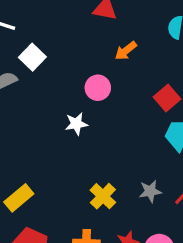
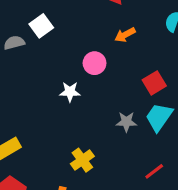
gray star: (150, 191) -> (126, 122), moved

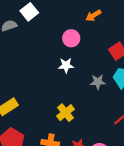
white star: (70, 92) -> (66, 65), moved

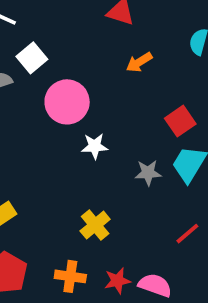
pink circle: (71, 38) -> (67, 102), moved, size x1.5

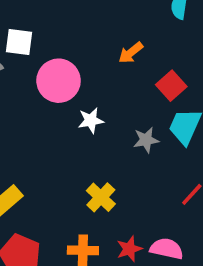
white square: (32, 58) -> (19, 42), turned -36
orange arrow: (139, 62) -> (131, 53), moved

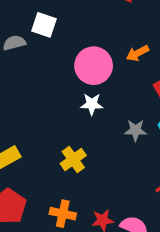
pink circle: (59, 81) -> (94, 66), moved
yellow cross: (101, 197) -> (73, 159), moved

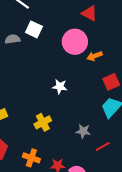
pink circle: (94, 66) -> (75, 42), moved
gray star: (136, 130) -> (83, 131), moved

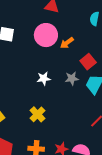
gray star: (83, 131) -> (72, 78), moved

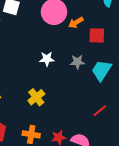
red square: (88, 62) -> (97, 35), moved, turned 35

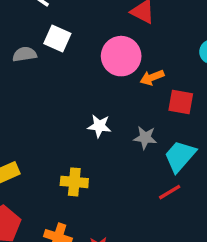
yellow cross: (36, 97) -> (74, 182), turned 35
red line: (100, 111) -> (170, 192), moved

